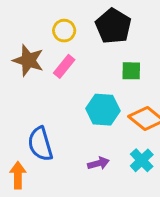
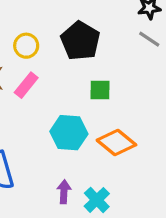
cyan cross: (142, 160) -> (97, 200), moved
purple arrow: (98, 163) -> (64, 192), turned -72

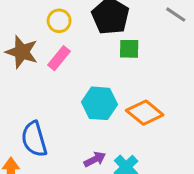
green square: (100, 90) -> (129, 49), moved
purple arrow: (64, 192) -> (95, 159), turned 60

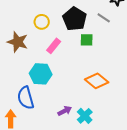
gray line: (176, 15) -> (104, 18), moved
pink rectangle: (59, 58) -> (54, 46), moved
cyan hexagon: (100, 103) -> (41, 74), moved

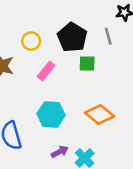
gray line: (104, 18) -> (108, 36), turned 40
cyan hexagon: (41, 74) -> (51, 114), moved

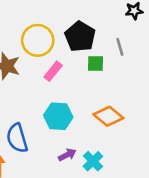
gray line: (108, 36) -> (120, 47), moved
yellow circle: (31, 41) -> (38, 40), size x1.6

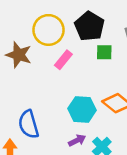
cyan hexagon: (58, 116) -> (82, 109), moved

